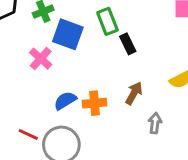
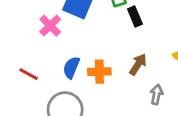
blue semicircle: (65, 101) -> (71, 68), turned -40
red line: (28, 134) -> (29, 74), moved

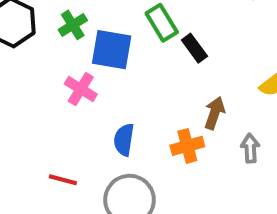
orange cross: (99, 72) -> (187, 146), moved
red line: (29, 74) -> (63, 180), moved

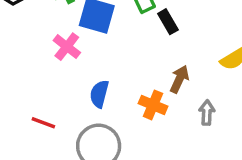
orange cross: (187, 146) -> (153, 105), turned 32

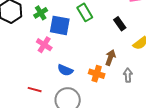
black rectangle: (168, 22) -> (120, 24), moved
blue semicircle: (99, 94) -> (65, 70), turned -77

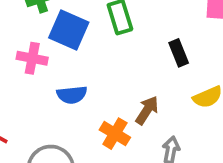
pink cross: (44, 45) -> (32, 58), turned -35
blue semicircle: (65, 70) -> (72, 95), moved, turned -42

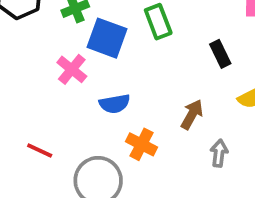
pink cross: (32, 58) -> (72, 69), turned 32
orange cross: (115, 134) -> (141, 144), moved

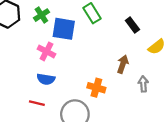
blue semicircle: (115, 104) -> (46, 79), moved, turned 30

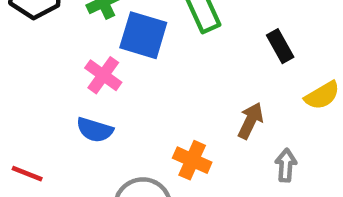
red line: (37, 103) -> (27, 174), moved

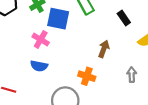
brown arrow: (251, 121) -> (104, 49), moved

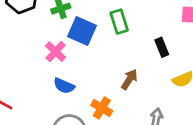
blue semicircle: (39, 66) -> (64, 86), moved

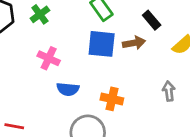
blue square: (82, 31) -> (102, 44), moved
brown arrow: (129, 79) -> (134, 43), moved, turned 65

